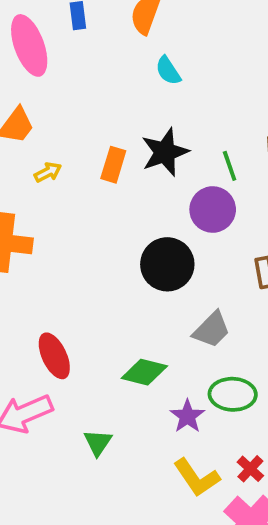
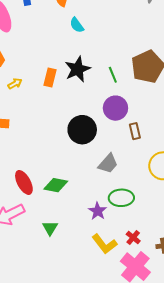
purple circle: (213, 209) -> (115, 108), moved
green diamond: (144, 372) -> (56, 185), moved

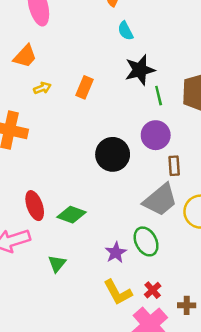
black star: (77, 69) -> (140, 70), moved
gray trapezoid: (108, 164) -> (160, 200), moved, size x1.4
green ellipse: (121, 198) -> (146, 241), turned 55

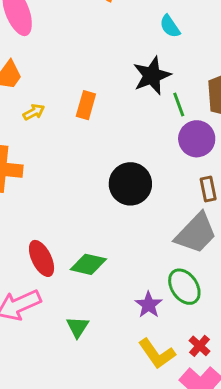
cyan semicircle: (125, 31) -> (170, 26), moved
purple circle: (156, 135) -> (197, 139), moved

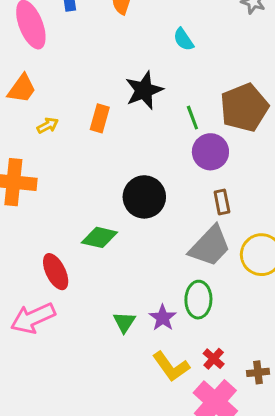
black star: (152, 76) -> (144, 90), moved
green diamond: (88, 264) -> (99, 237), moved
green ellipse: (184, 287) -> (198, 300), turned 36
green triangle: (77, 327) -> (124, 322), moved

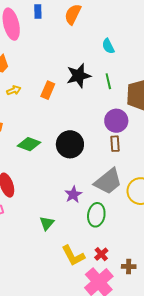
green line: (192, 118) -> (108, 81), moved
brown rectangle: (222, 202) -> (115, 144), moved
green diamond: (99, 237) -> (29, 144), moved
purple star: (163, 318) -> (73, 195), moved

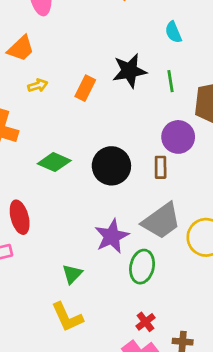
brown rectangle: (115, 144) -> (161, 167), moved
purple star: (73, 195) -> (112, 236), size x1.4
yellow L-shape: (73, 256) -> (67, 317), moved

